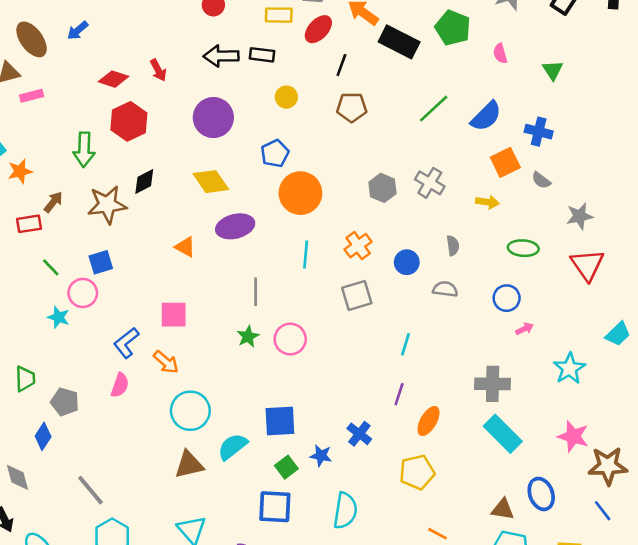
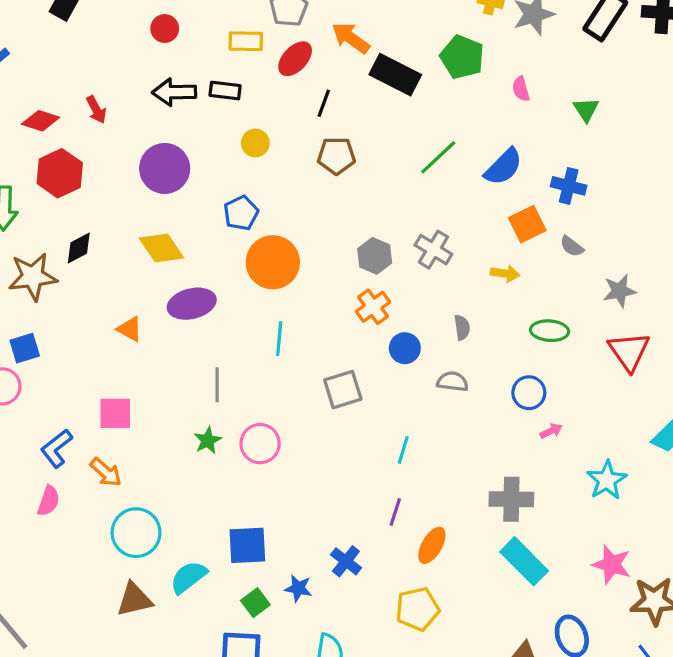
orange cross: (358, 246) -> (373, 307), moved

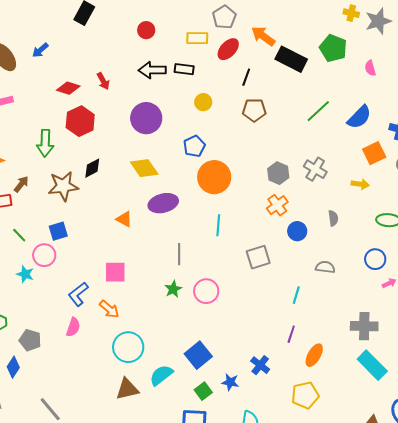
gray semicircle: (453, 382) -> (325, 267), moved
blue square: (247, 545) -> (198, 355), turned -36

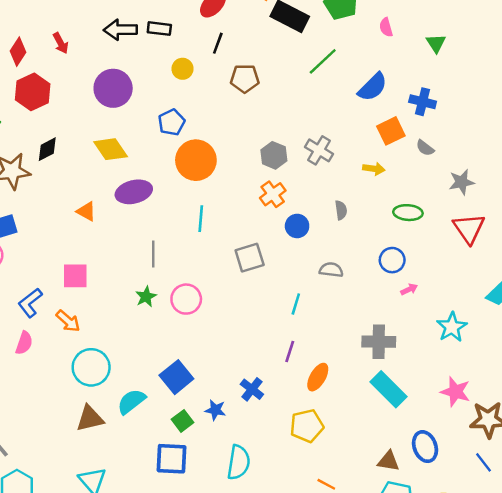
black line: (246, 77) -> (218, 43), moved
red diamond: (68, 88) -> (18, 52), turned -75
green line: (318, 111) -> (323, 61), moved

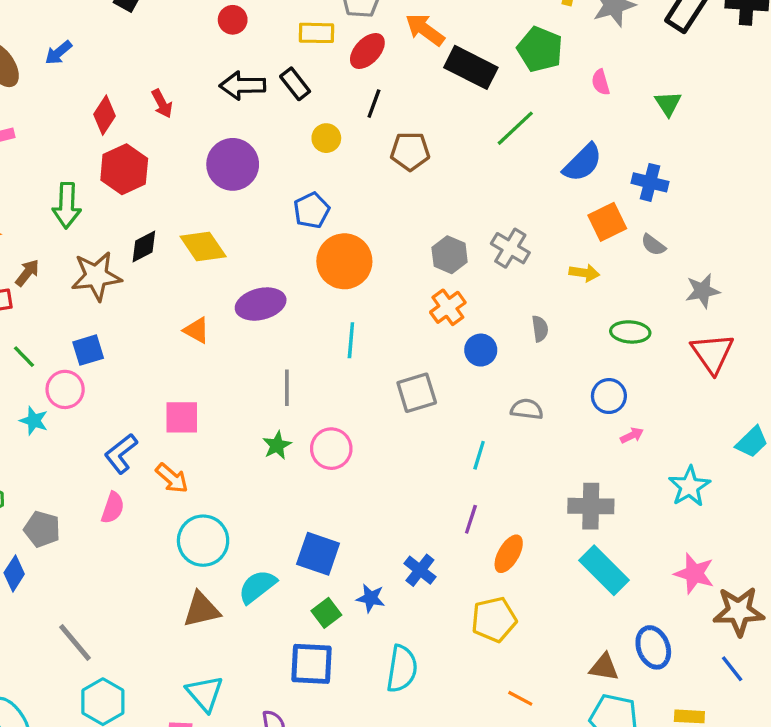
black rectangle: (159, 29) -> (295, 84), turned 45
yellow diamond: (111, 149) -> (203, 247), moved
blue square: (176, 377) -> (318, 554), turned -32

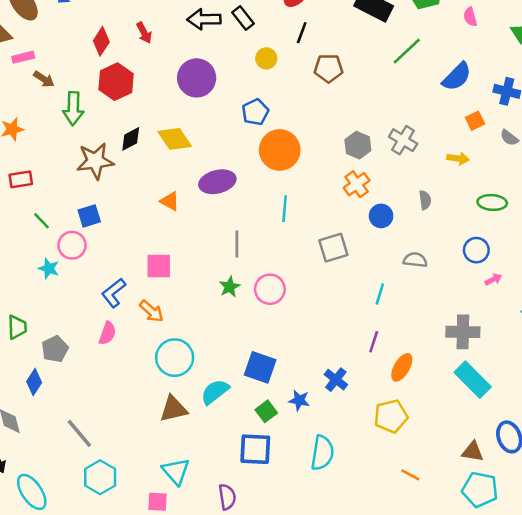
orange square: (607, 222) -> (475, 121), size x0.7
brown arrow: (27, 273) -> (44, 79), moved, turned 85
gray pentagon: (42, 529) -> (55, 349), turned 30

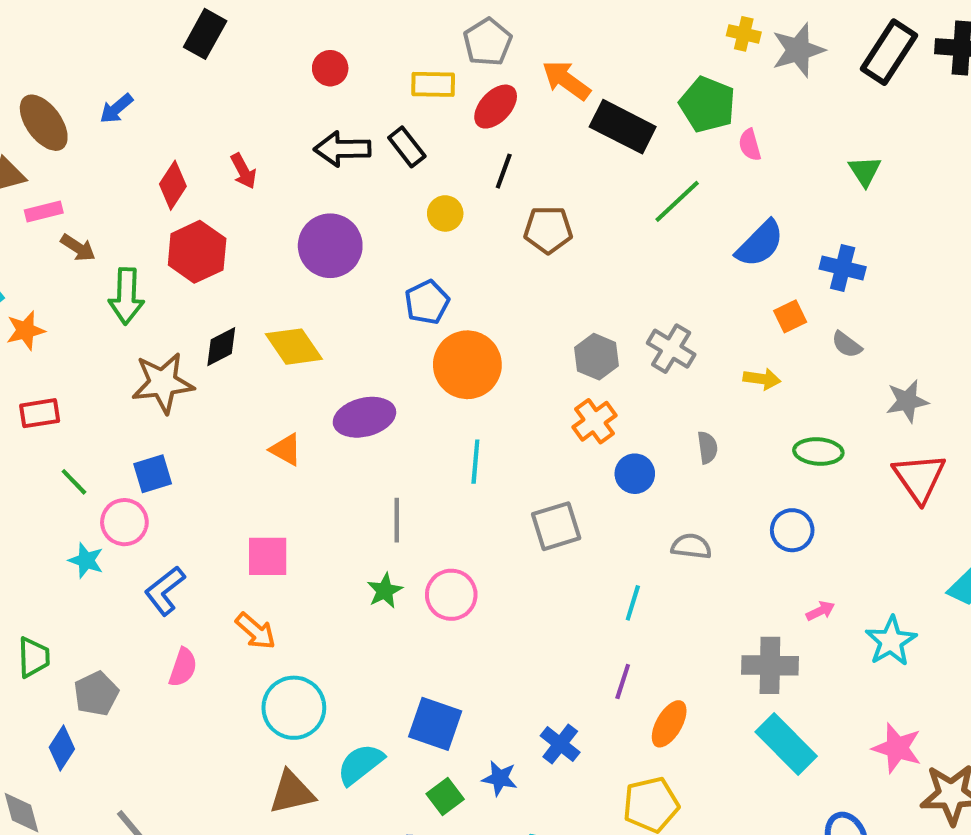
pink semicircle: (470, 17) -> (750, 145), moved
pink arrow: (493, 279) -> (820, 611), moved
blue L-shape: (114, 293) -> (165, 591), moved

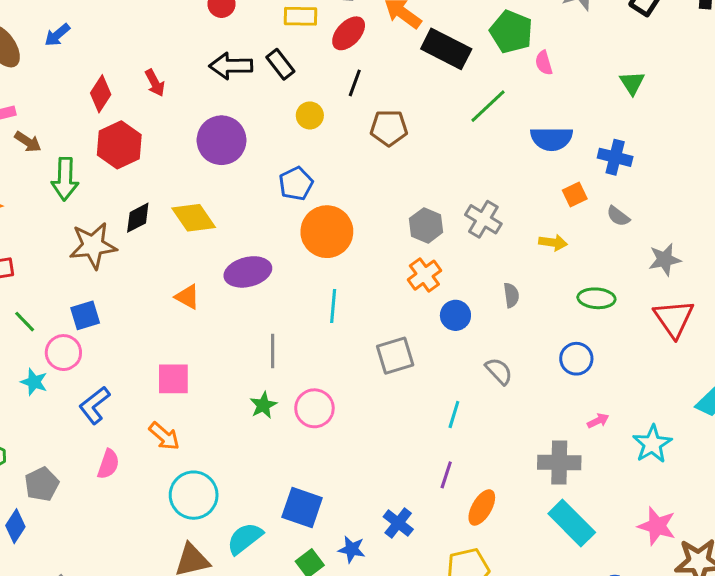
blue semicircle: (760, 244) -> (552, 139), turned 45
gray semicircle: (691, 546) -> (499, 371), turned 40

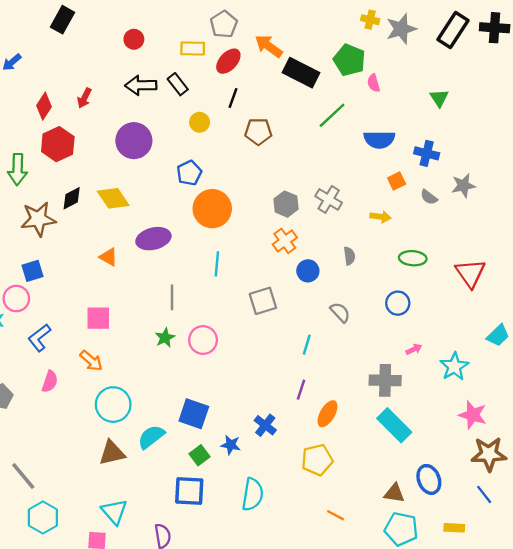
red arrow: (155, 83) -> (84, 98), turned 54
gray star: (665, 260) -> (463, 186), moved
pink star: (657, 526) -> (473, 415), moved

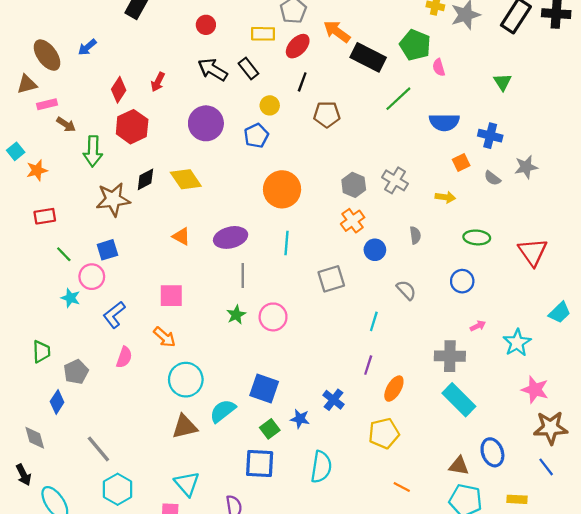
black arrow: (141, 85) -> (213, 70), turned 32
blue pentagon: (189, 173) -> (256, 136), moved
purple ellipse: (153, 239) -> (231, 237), moved

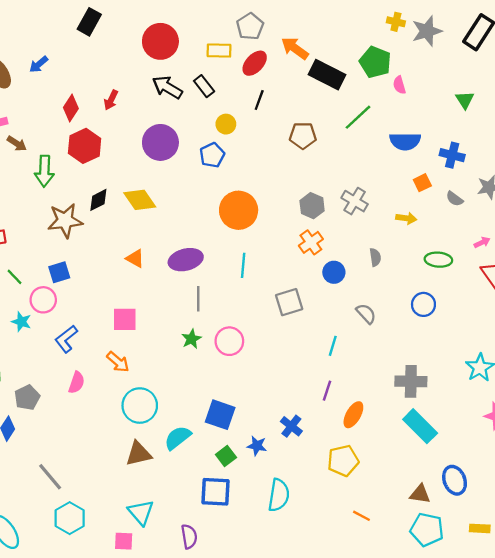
red circle: (206, 25) -> (160, 41), size x1.8
brown pentagon: (327, 114) -> (303, 136), moved
pink arrow: (478, 326) -> (482, 242), moved

